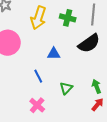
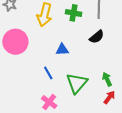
black semicircle: (89, 43) -> (97, 37), size x0.7
green triangle: (66, 88) -> (77, 83), size x1.6

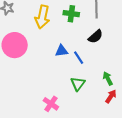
blue line: (48, 73) -> (79, 58), moved
green triangle: (77, 83) -> (78, 84), size x0.7

